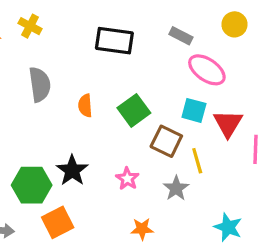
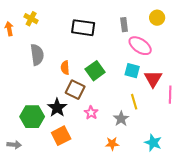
gray rectangle: (181, 36) -> (124, 25), turned 56
brown square: (166, 141) -> (75, 90), moved
orange square: (58, 222) -> (61, 136), moved
orange star: (142, 229) -> (112, 144), moved

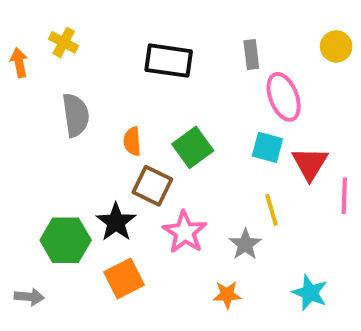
yellow circle: (157, 18) -> (336, 46), moved
pink ellipse: (140, 46) -> (284, 97), turned 35
pink star: (91, 113) -> (185, 232), size x1.5

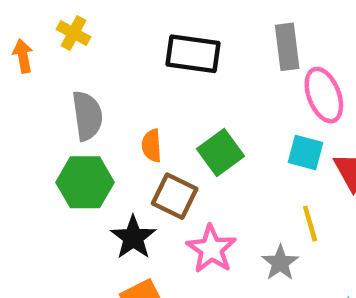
gray rectangle: (251, 55) -> (287, 47), size x1.4
green hexagon: (66, 240) -> (85, 182), moved

